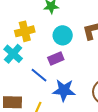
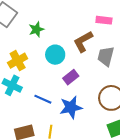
purple rectangle: (56, 59) -> (71, 77), moved

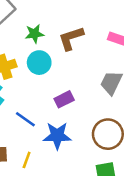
brown L-shape: (83, 42) -> (71, 38), moved
cyan circle: (55, 55) -> (39, 63), moved

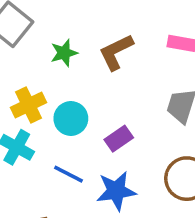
cyan circle: (39, 63) -> (71, 118), moved

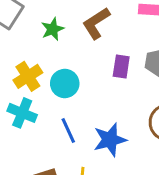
purple rectangle: (119, 139) -> (121, 66), moved, turned -40
blue line: (68, 174) -> (68, 130), turned 45

